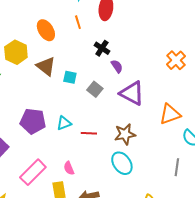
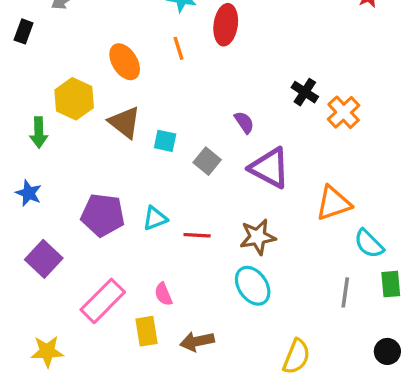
black cross: (102, 48) -> (305, 92), moved

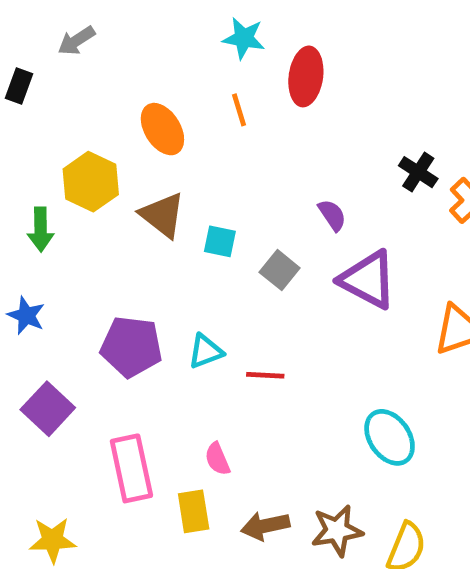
brown star: (258, 237) -> (337, 531), moved
cyan ellipse: (253, 286) -> (390, 437), moved
pink rectangle: (103, 301) -> (131, 468), turned -57

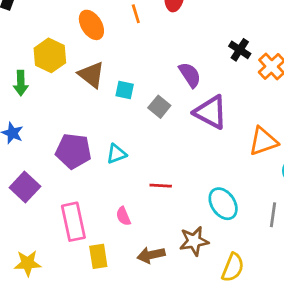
purple semicircle: (332, 215) -> (190, 75), size x1.4
red line: (265, 375) -> (161, 186), moved
yellow rectangle: (194, 511) -> (98, 256), moved
brown star: (337, 531) -> (194, 241), moved

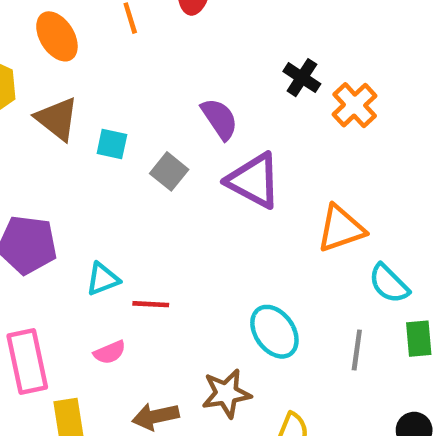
cyan triangle: (116, 154) -> (103, 279), moved
red line: (161, 186) -> (151, 304), moved
pink semicircle: (123, 216) -> (110, 352), turned -90

